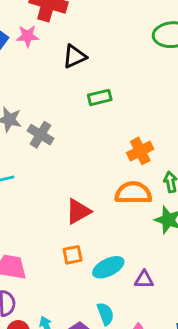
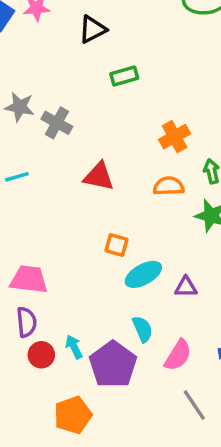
orange semicircle: (133, 193) -> (169, 186), size x0.7
red triangle: (78, 211) -> (99, 176), moved, turned 44
orange square: (73, 255) -> (116, 245), moved, turned 30

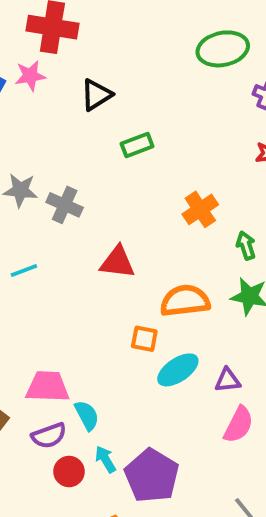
orange semicircle: (169, 186) -> (185, 301), moved, size x1.4
purple semicircle: (26, 322) -> (49, 436), turned 80
cyan semicircle: (143, 329) -> (87, 415), moved
pink semicircle: (178, 355) -> (239, 425), moved

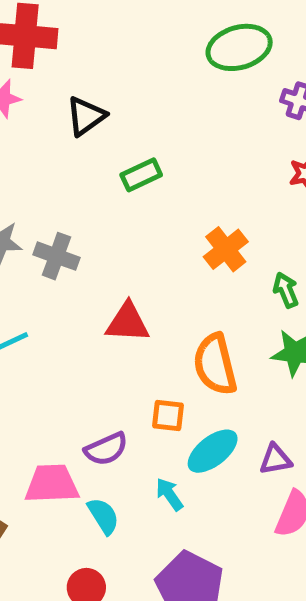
orange semicircle: (185, 301) -> (215, 364), turned -93
purple semicircle: (49, 436) -> (106, 449), moved
cyan arrow: (105, 459) -> (169, 494), moved

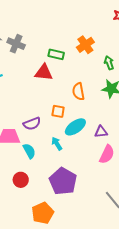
green rectangle: (141, 175) -> (56, 54), moved, turned 35
orange semicircle: (215, 364) -> (78, 92), size x0.7

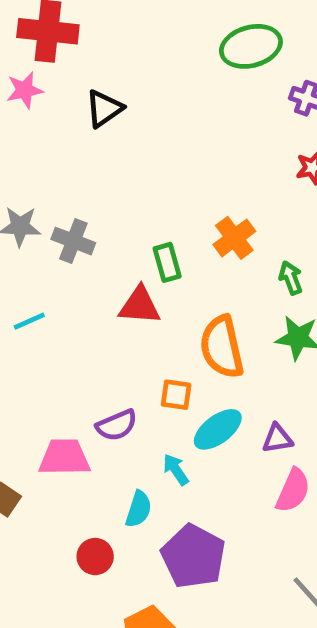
green rectangle: (56, 54) -> (167, 262), turned 63
orange semicircle: (78, 92) -> (222, 347), size x1.5
cyan semicircle: (29, 151) -> (139, 509), moved, turned 49

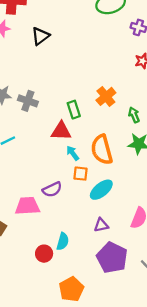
purple triangle: (277, 439) -> (101, 225), moved
cyan arrow: (176, 470) -> (73, 153), moved
cyan semicircle: (139, 509) -> (63, 241), moved
purple pentagon: (193, 556) -> (112, 258), moved

